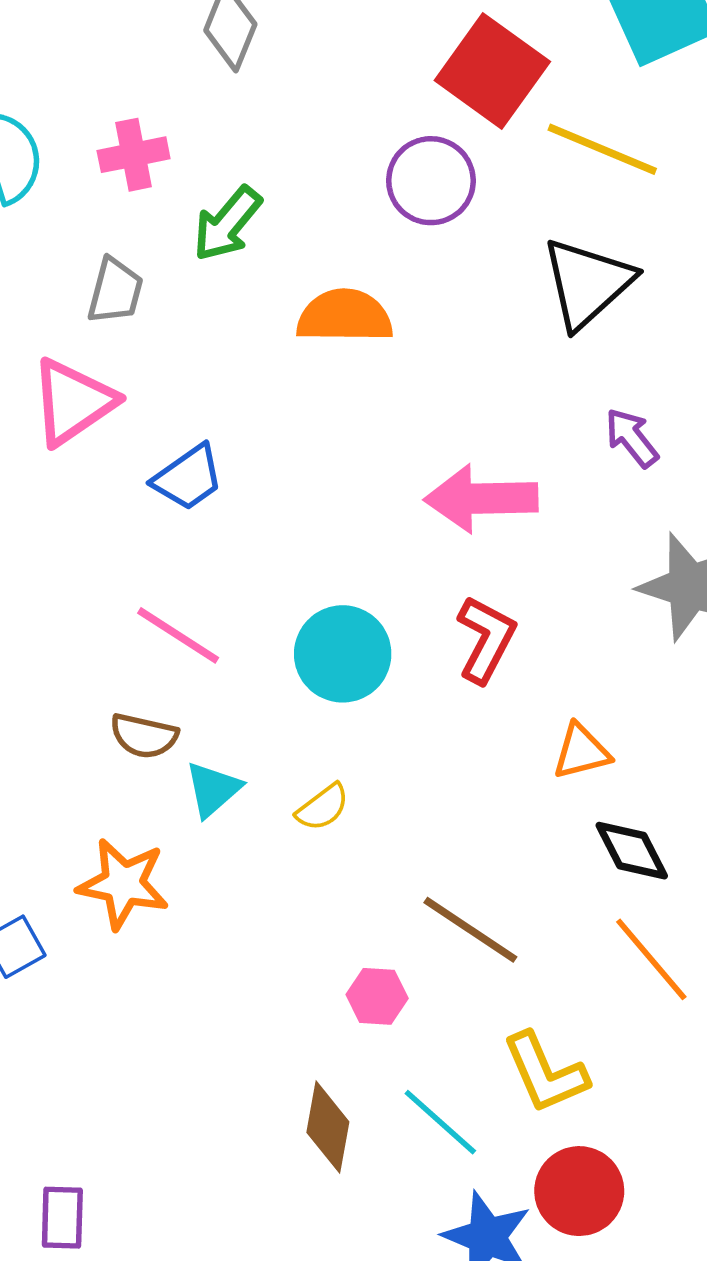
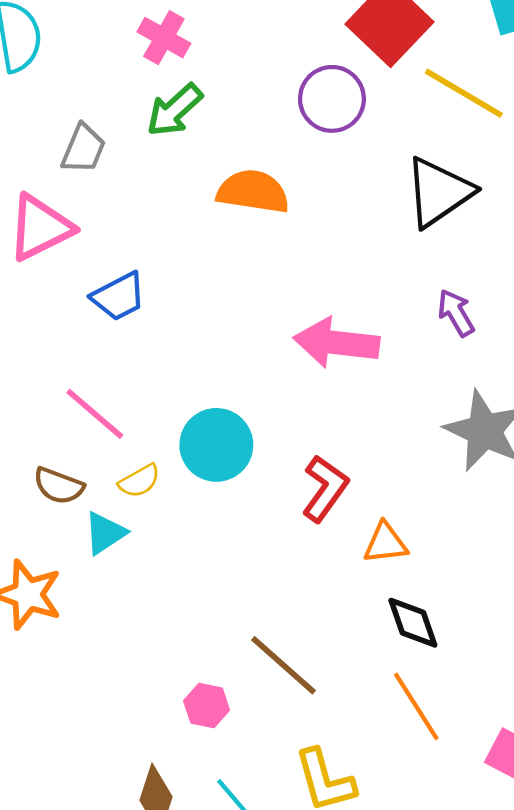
pink cross: (134, 155) -> (164, 38), moved, turned 33
red L-shape: (486, 639) -> (325, 489), moved
yellow semicircle: (323, 807) -> (139, 481), moved

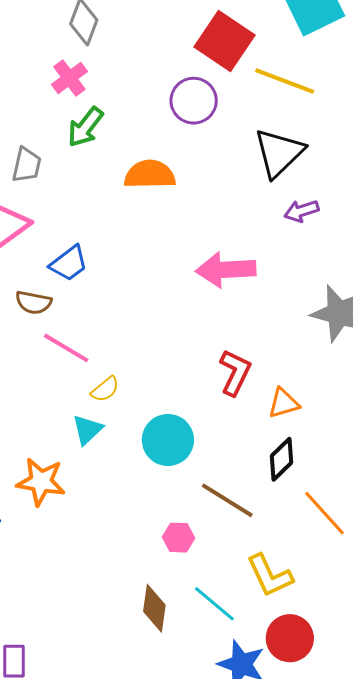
pink cross: (164, 38) -> (69, 78), turned 33
purple arrow: (456, 313) -> (301, 211), moved, turned -68
cyan circle: (216, 445) -> (168, 440), moved
brown semicircle: (59, 486) -> (34, 303), moved
black diamond: (413, 623) -> (281, 459), moved, turned 75

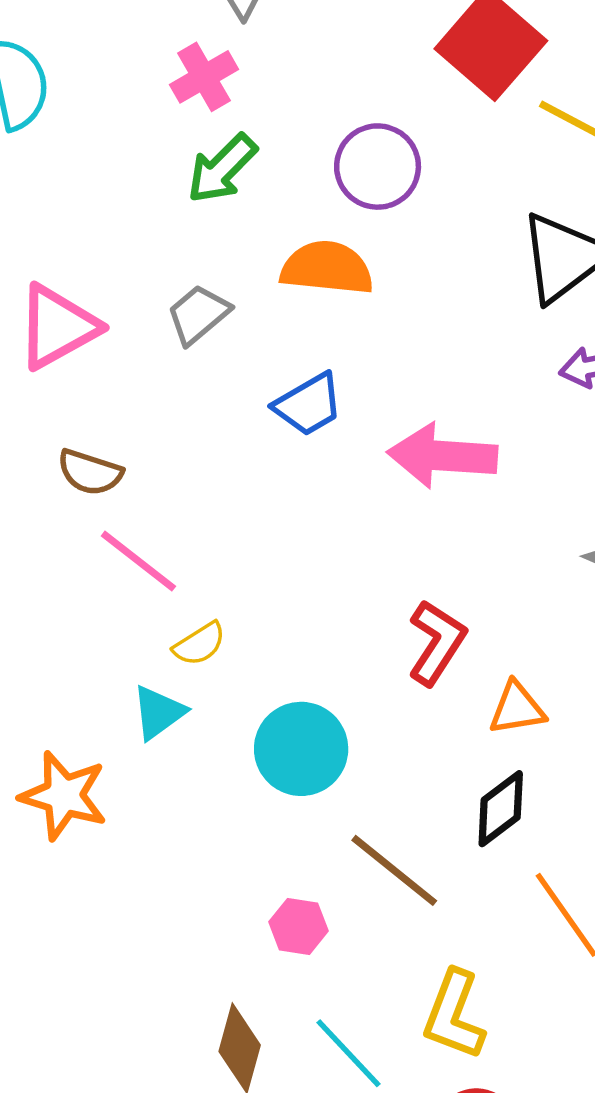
purple circle: (194, 101) -> (378, 167), moved
gray trapezoid: (27, 165) -> (198, 314), moved, turned -150
blue trapezoid: (69, 263) -> (308, 405), moved
yellow L-shape: (270, 576) -> (454, 1015), turned 39

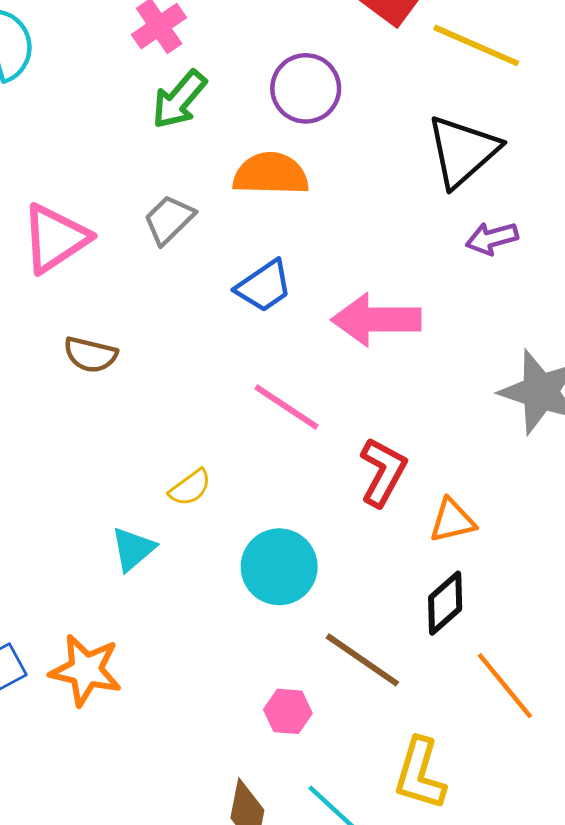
pink line: (138, 561) -> (286, 407), moved
cyan triangle: (158, 712) -> (133, 549), moved
orange star: (64, 796) -> (86, 670), moved

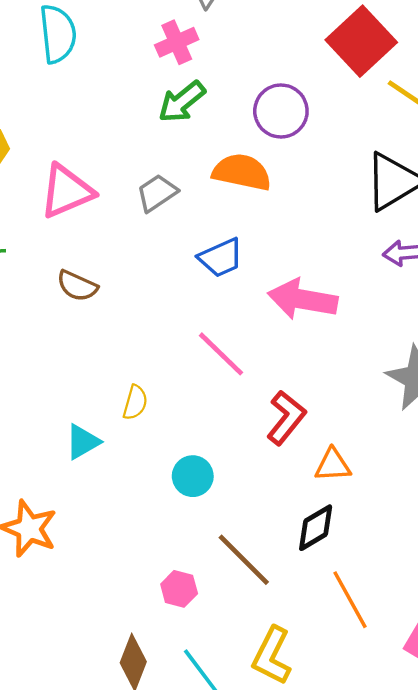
yellow semicircle: (190, 488) -> (135, 402), turned -48
cyan circle: (279, 567) -> (193, 476), size x0.7

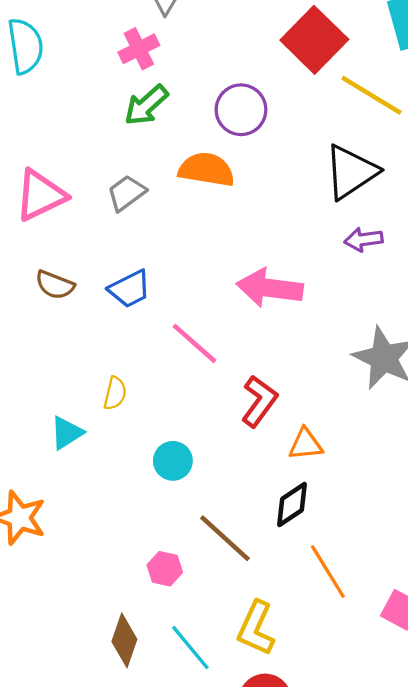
blue trapezoid: (221, 258) -> (130, 289), moved

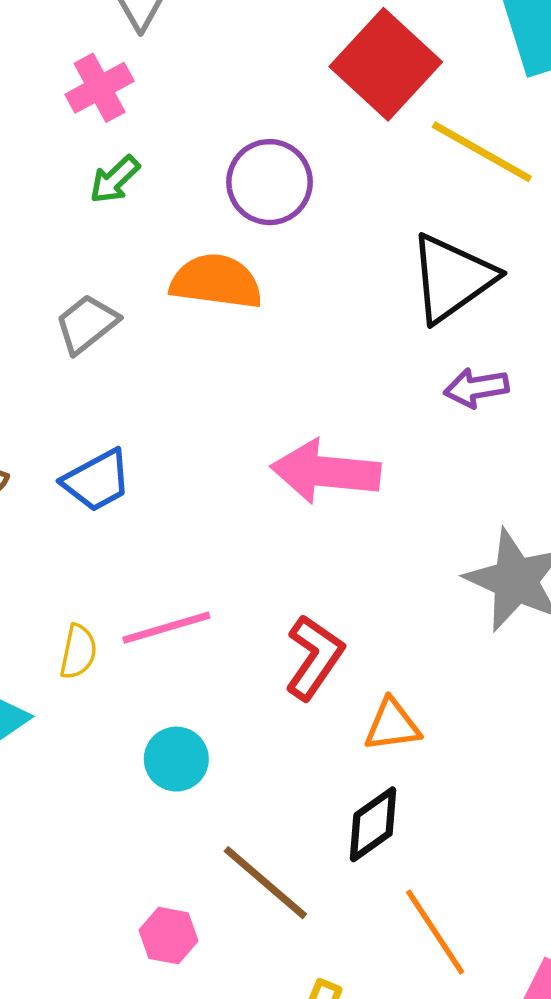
green arrow: (146, 105) -> (115, 180), size x0.7
pink line: (194, 343) -> (166, 628), moved, turned -56

